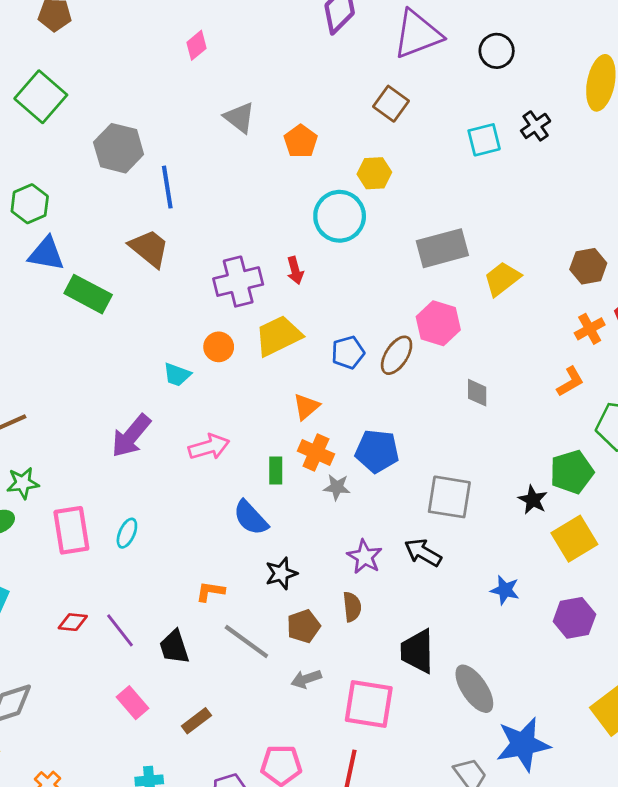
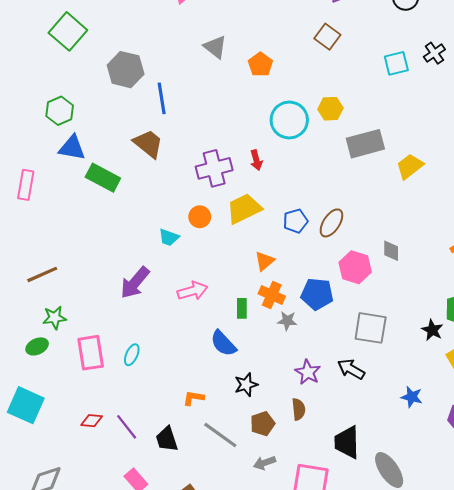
yellow hexagon: (374, 173) -> (330, 109), moved
pink hexagon: (438, 323) -> (355, 267), moved

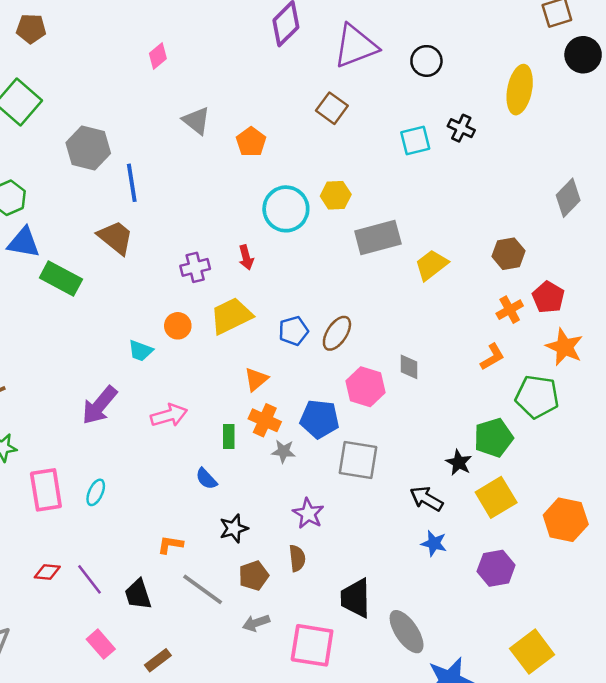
black cross: (434, 53) -> (461, 128), turned -30
purple cross: (214, 168) -> (195, 267), size x0.7
gray square: (371, 328) -> (358, 460), moved
blue semicircle: (223, 343) -> (206, 479), size x0.7
black arrow: (351, 369) -> (426, 499), moved

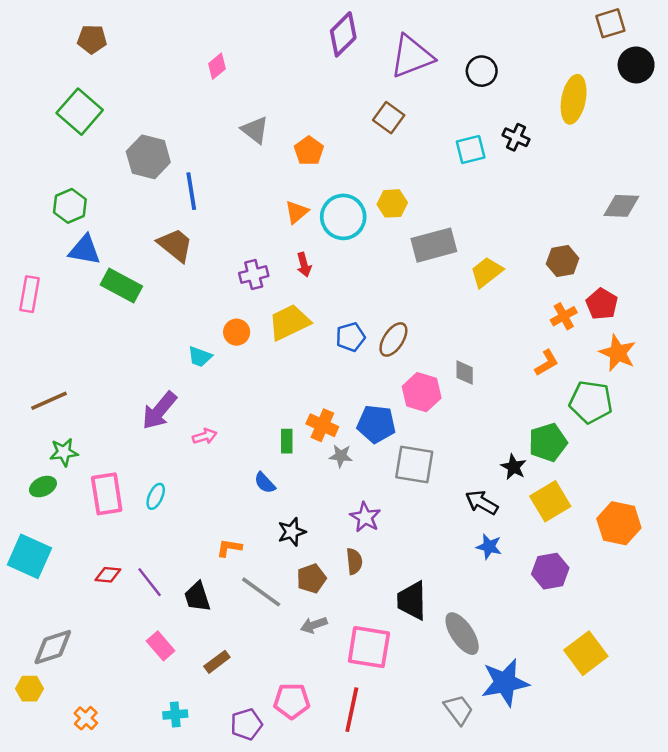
gray diamond: (568, 198) -> (621, 206), turned 48
orange triangle: (256, 379) -> (297, 212), moved
pink arrow: (169, 415) -> (205, 436), moved, size x0.7

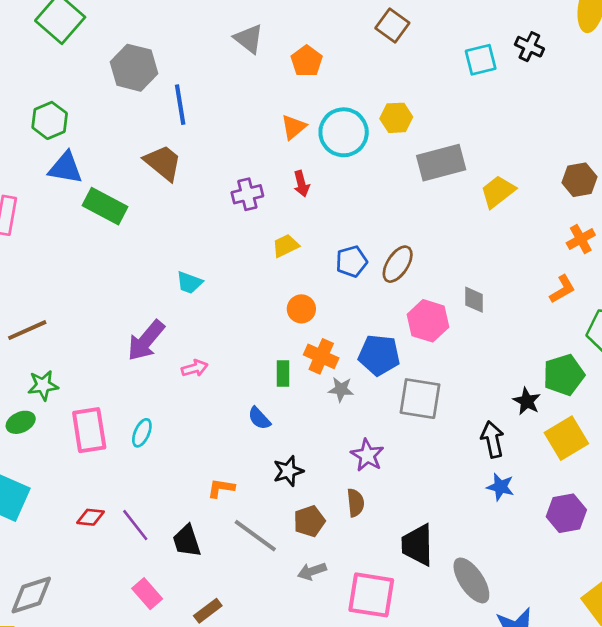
yellow trapezoid: (289, 322) -> (286, 246), size x0.6
orange circle: (237, 332) -> (301, 309), moved
black arrow: (482, 502) -> (493, 439), turned 48

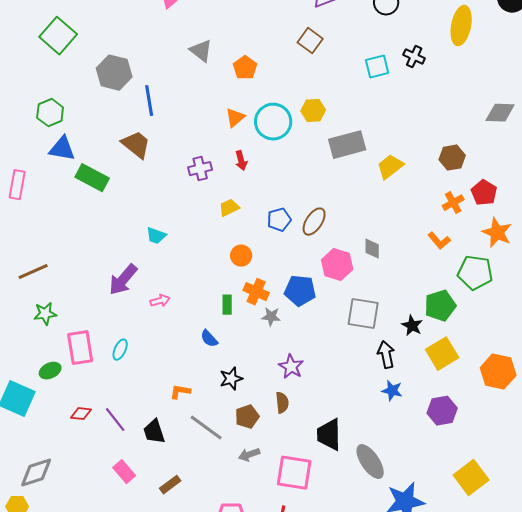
orange L-shape: (562, 289) -> (439, 241), turned 80
gray square: (420, 399) -> (363, 314), moved
green ellipse: (21, 422) -> (50, 371), moved

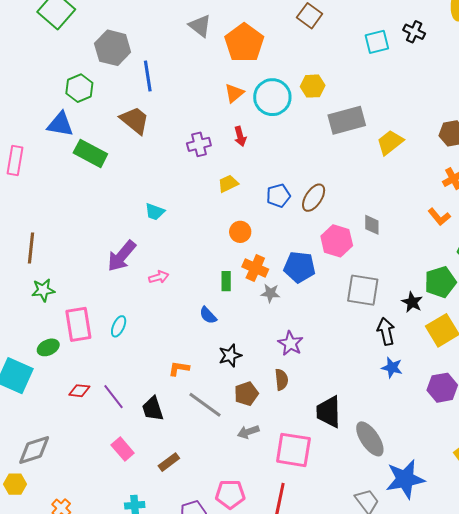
orange pentagon: (245, 68) -> (244, 43), size x1.6
green hexagon: (50, 113) -> (79, 88), moved
brown line: (33, 272) -> (31, 248), turned -60

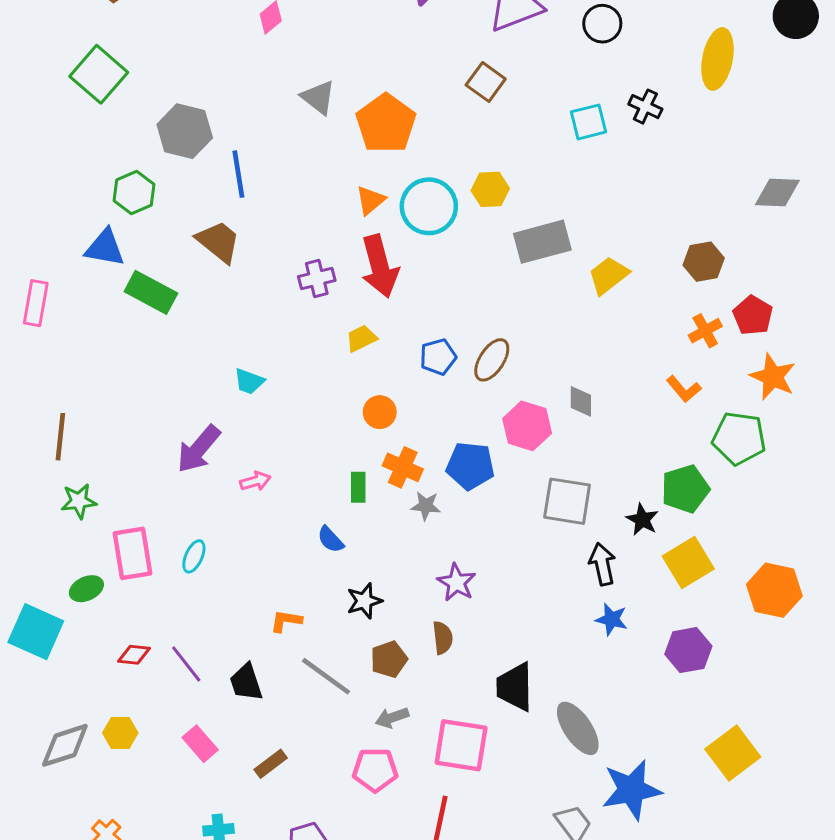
red arrow: (240, 136) -> (380, 266), size x2.0
yellow hexagon: (15, 484) -> (120, 733), moved
pink pentagon: (230, 494) -> (375, 770), moved

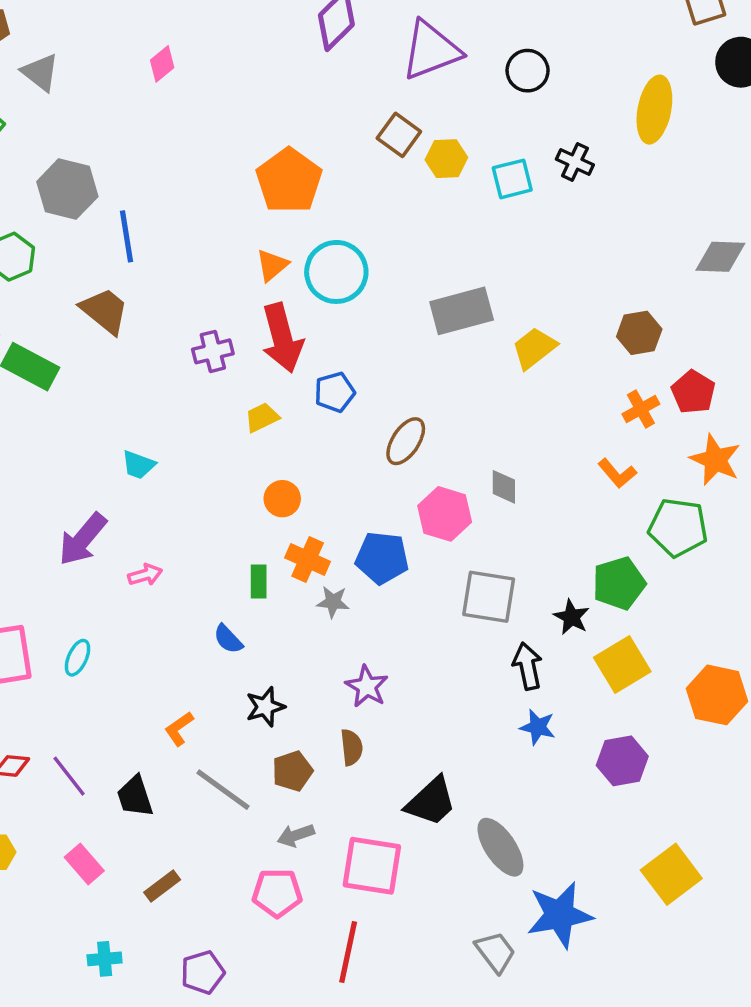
gray triangle: (318, 97) -> (40, 72), moved
yellow hexagon: (490, 189) -> (446, 159), moved
blue pentagon: (438, 357) -> (335, 392), moved
orange L-shape: (286, 621) -> (179, 729), turned -44
black trapezoid: (515, 687) -> (431, 801), turned -132

